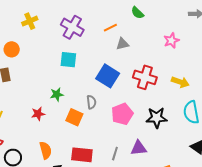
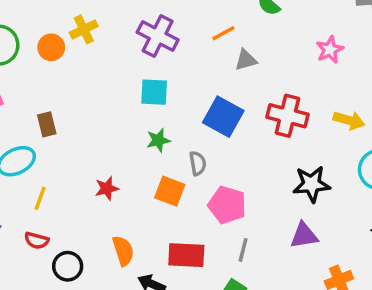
orange circle: (12, 49) -> (51, 47), moved
green star: (57, 94) -> (158, 140), moved
pink pentagon: (122, 114) -> (227, 205), moved, turned -30
purple triangle: (139, 148) -> (304, 235), moved

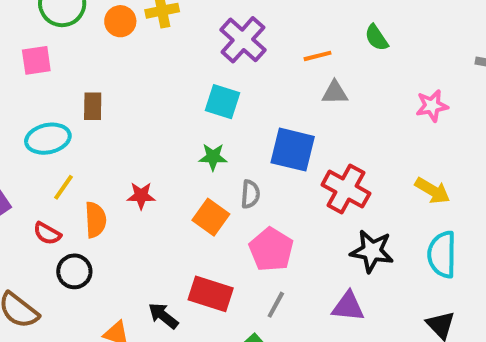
red cross: (287, 116) -> (346, 189), moved
blue square: (223, 117) -> (293, 150), turned -30
orange semicircle: (123, 251) -> (95, 220), moved

